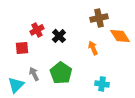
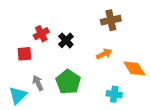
orange diamond: (120, 36) -> (134, 68), moved
orange arrow: (93, 48) -> (104, 54), turned 88

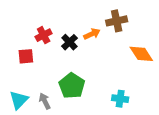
orange arrow: (104, 54) -> (92, 34), moved
orange diamond: (134, 68) -> (141, 54), moved
gray arrow: (38, 83) -> (45, 101), moved

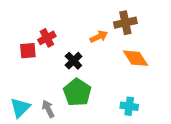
black cross: (69, 42) -> (73, 61), moved
orange diamond: (141, 54) -> (136, 58), moved
red square: (26, 56) -> (28, 51), moved

